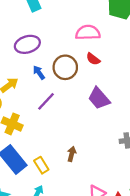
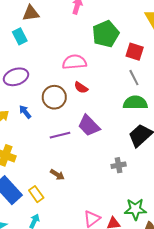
blue arrow: (39, 73) -> (25, 112), moved
purple line: (46, 101) -> (60, 135), moved, turned 36
brown arrow: (72, 154) -> (57, 175), moved, turned 112

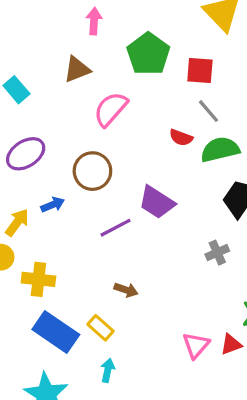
brown triangle: (31, 13) -> (77, 69), moved
pink semicircle: (74, 62) -> (111, 109), turned -30
red semicircle: (81, 88) -> (181, 138), moved
blue arrow: (25, 112) -> (53, 205), turned 120

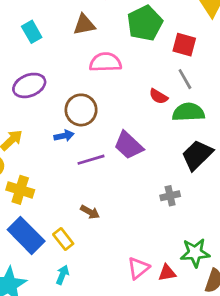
pink semicircle: (111, 109) -> (105, 62), turned 36
blue arrow: (53, 205) -> (64, 136), moved

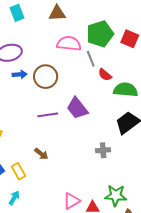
green pentagon: (145, 23) -> (100, 34), moved
gray line: (185, 79) -> (91, 59), moved
blue arrow: (64, 136) -> (20, 74), moved

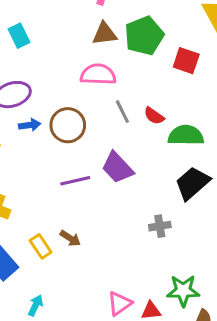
brown triangle: (57, 13) -> (105, 34), moved
green pentagon: (100, 34) -> (144, 36), moved
gray line: (91, 59) -> (122, 112), moved
yellow rectangle: (18, 171) -> (41, 246), moved

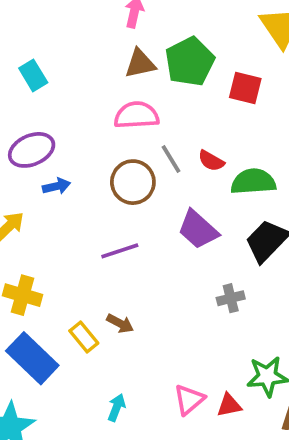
brown circle: (68, 125) -> (133, 182), moved
purple trapezoid: (118, 168) -> (198, 230), moved
cyan arrow: (36, 305) -> (117, 408), moved

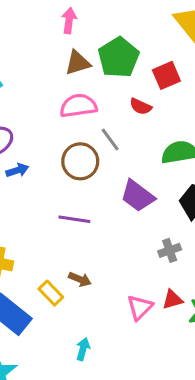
red square: (245, 88) -> (166, 75), turned -32
red semicircle: (211, 161) -> (141, 106), moved
purple line: (120, 251) -> (74, 219), turned 32
pink triangle: (189, 400) -> (140, 307), moved
red triangle: (229, 405) -> (173, 300), moved

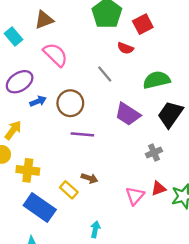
brown triangle: (78, 63) -> (44, 20), moved
pink semicircle: (78, 106) -> (55, 55), moved, turned 56
brown circle: (80, 161) -> (70, 103), moved

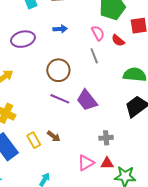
pink semicircle: (55, 55) -> (98, 33), moved, size x0.7
blue arrow: (38, 101) -> (60, 29), moved
purple trapezoid: (128, 114) -> (87, 100), moved
gray cross: (154, 153) -> (106, 138), moved

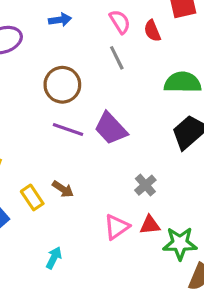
red semicircle: (118, 40) -> (152, 31), turned 32
gray cross: (106, 138) -> (145, 185), turned -32

